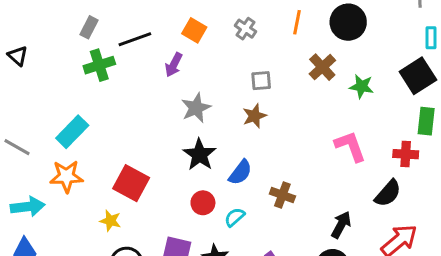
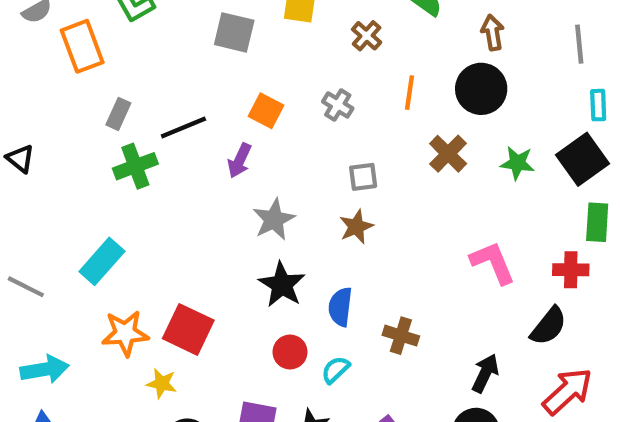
green star: (362, 86) -> (517, 163), moved
blue semicircle: (240, 172) -> (340, 307), turned 152
orange star: (67, 176) -> (125, 333), moved

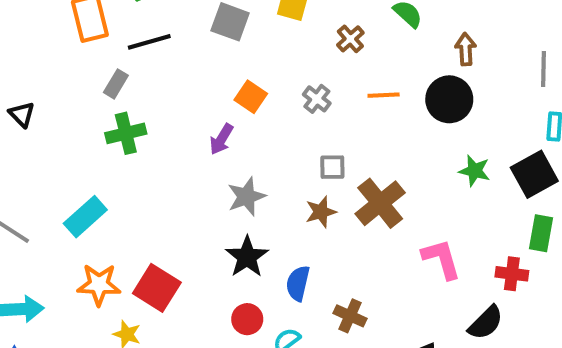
orange line: (409, 93) -> (384, 95), turned 72
black line: (183, 128) -> (149, 42), moved
brown cross: (448, 154) -> (380, 203), moved, size x1.4

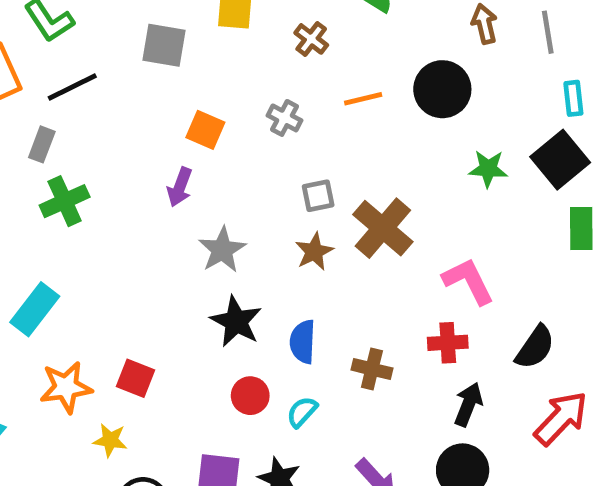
brown arrow: (466, 49) -> (484, 24), moved
red cross: (512, 274) -> (448, 343), moved
red square: (157, 288) -> (136, 378), size x0.7

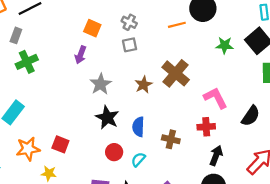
orange line: (363, 99) -> (177, 25), moved
gray square: (318, 196) -> (130, 45), moved
black semicircle: (535, 347) -> (251, 116), moved

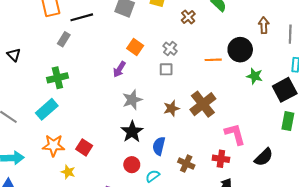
green star: (225, 45) -> (255, 76), moved
green cross: (27, 62) -> (57, 78), moved

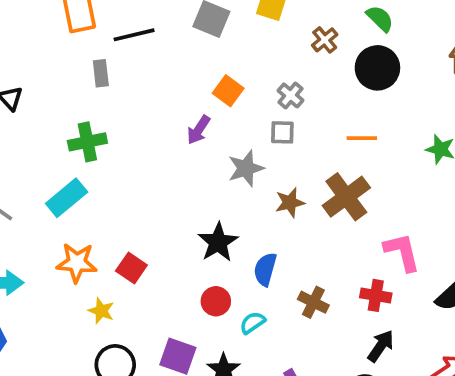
gray rectangle: (64, 39) -> (101, 73), turned -40
black circle: (240, 50) -> (377, 68), moved
orange line: (213, 60) -> (362, 138), moved
gray star: (132, 100) -> (246, 168), moved

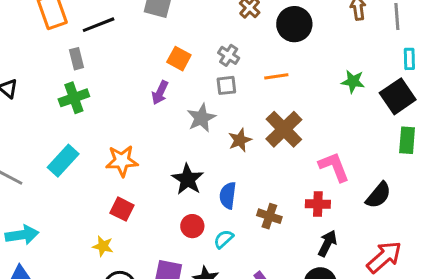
orange line: (362, 138) -> (276, 76), moved
green cross: (87, 142) -> (74, 98), moved
orange star: (77, 263) -> (122, 161), moved

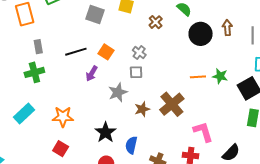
black circle: (294, 24) -> (201, 34), moved
black line: (99, 25) -> (76, 52), moved
orange line: (276, 76) -> (198, 77), moved

